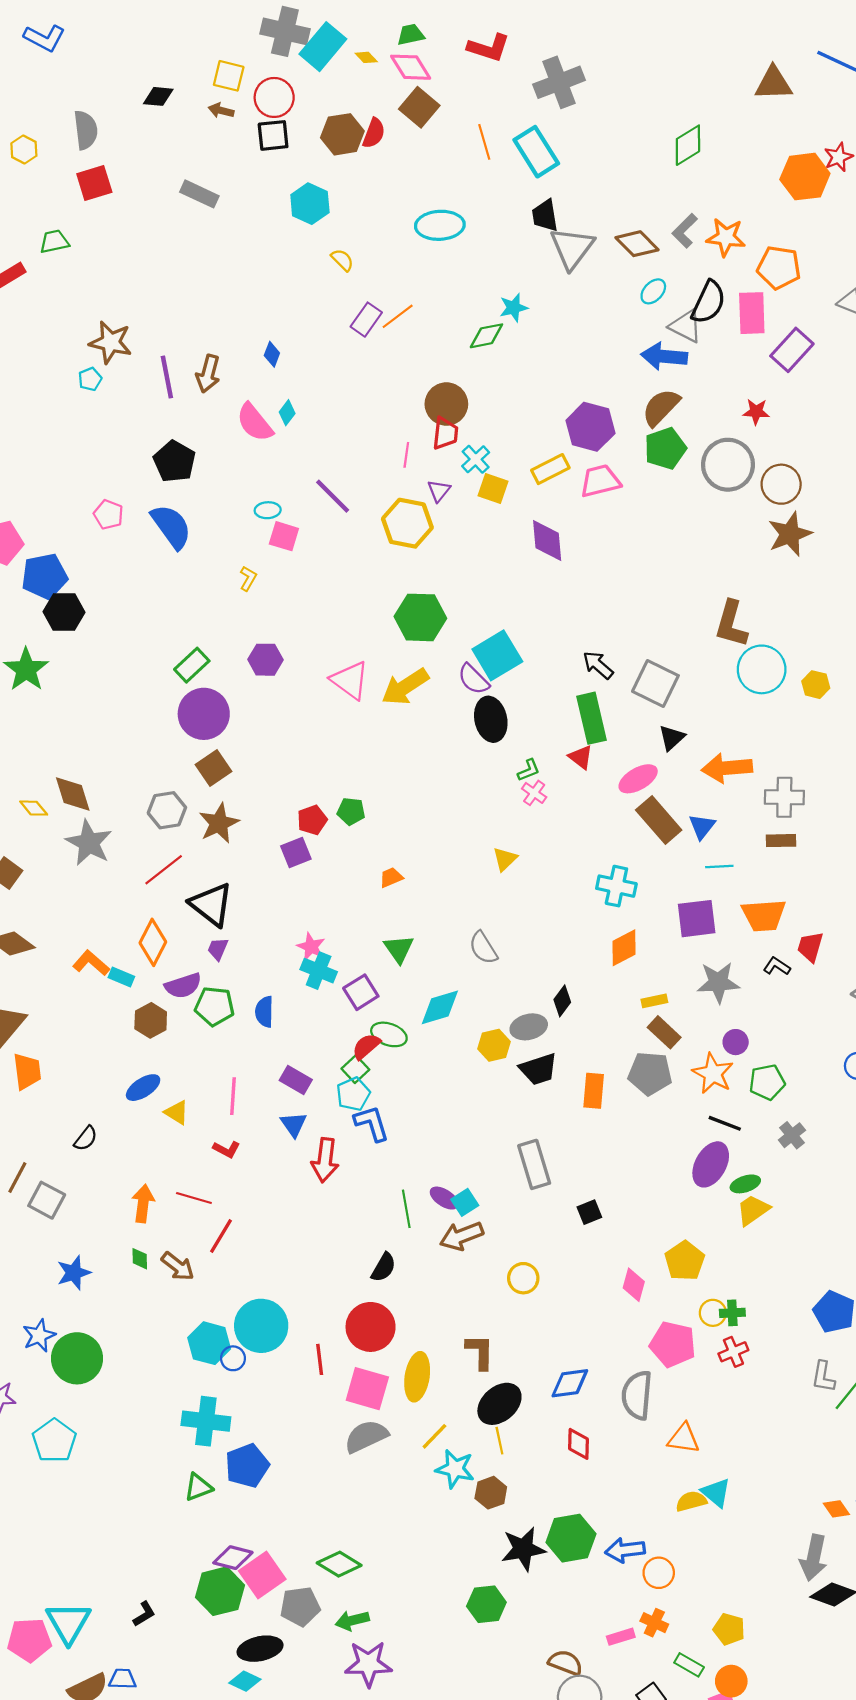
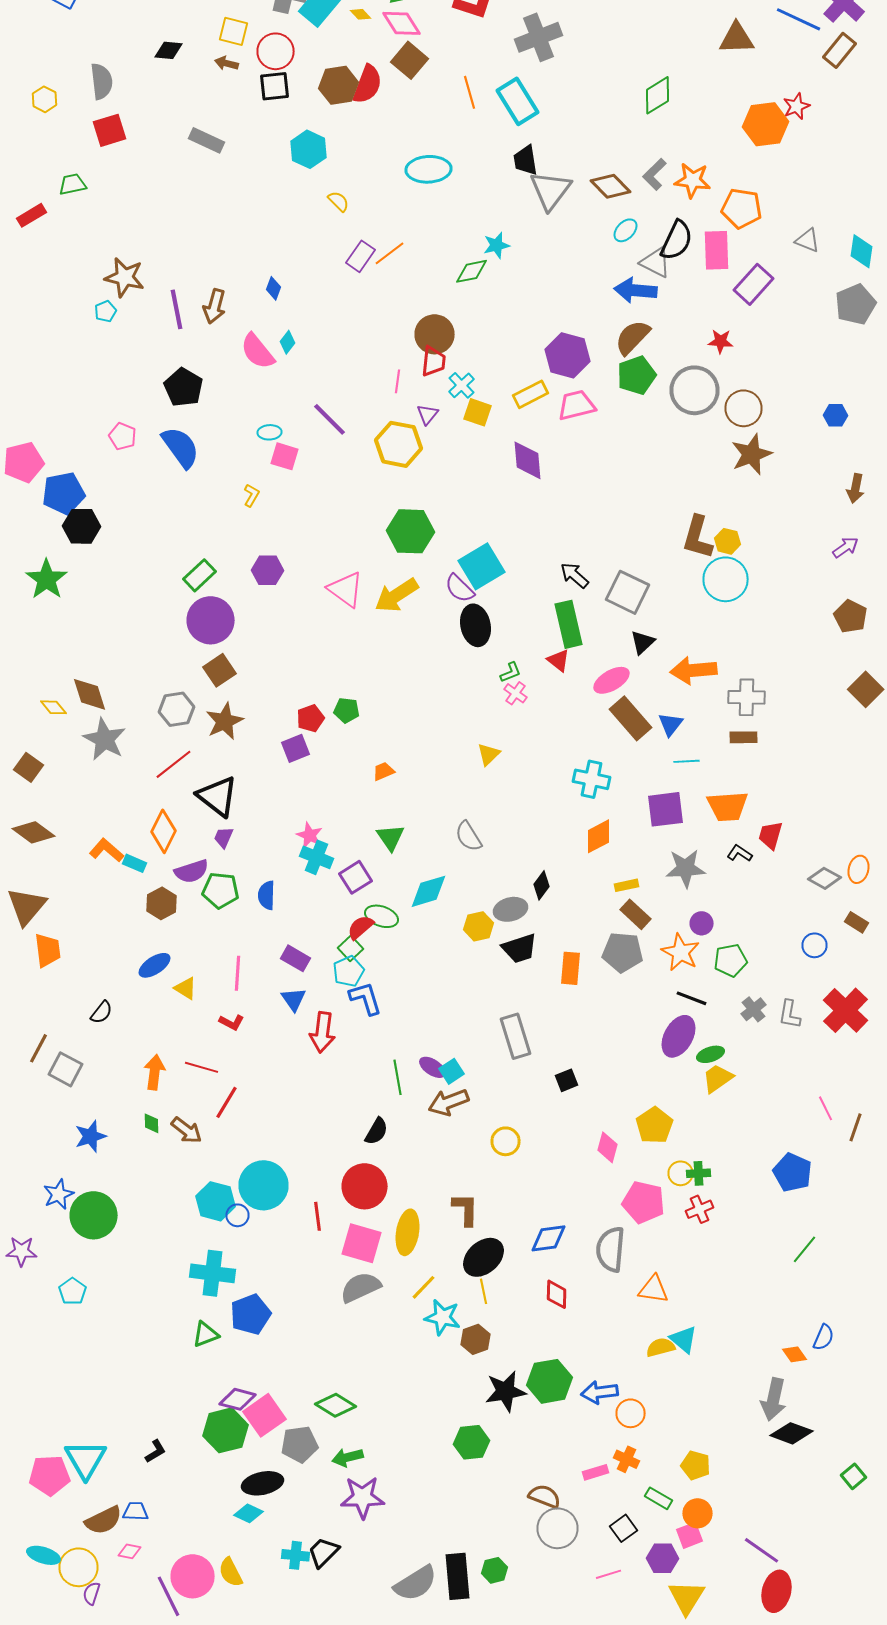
red semicircle: (374, 133) -> (368, 84), size x1.4
yellow hexagon: (816, 685) -> (728, 541), moved
gray L-shape: (823, 1377) -> (790, 1014), moved
cyan pentagon: (54, 1441) -> (72, 1291), size x0.7

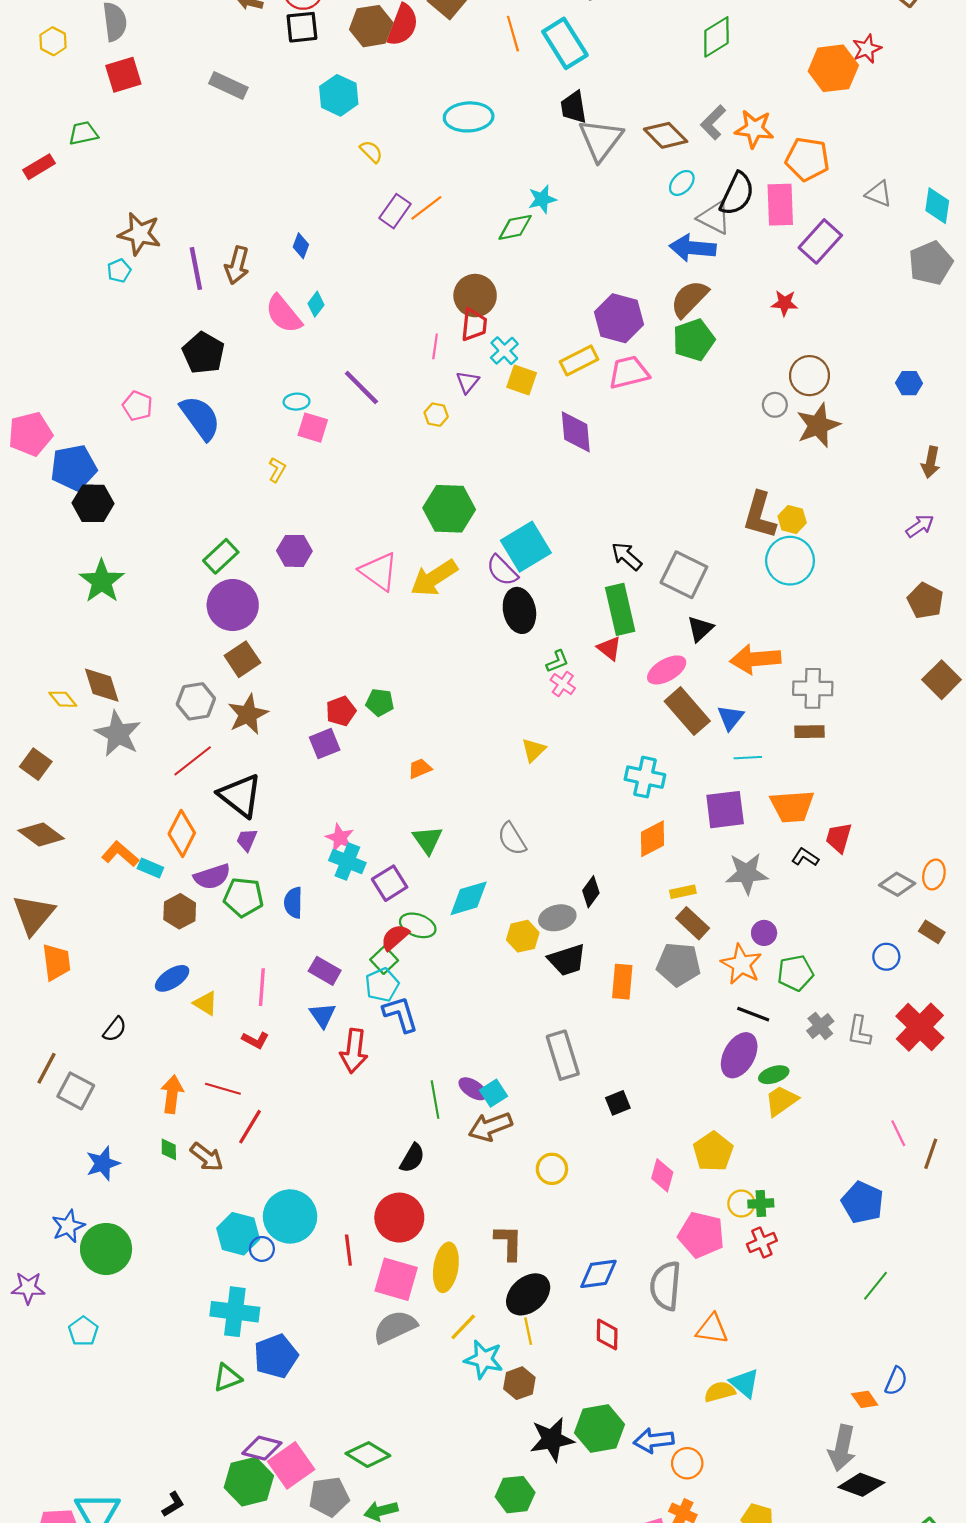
gray circle: (694, 390) -> (775, 405), moved, size x0.5
yellow hexagon: (398, 444) -> (436, 415), size x0.5
green star: (46, 579) -> (102, 581), moved

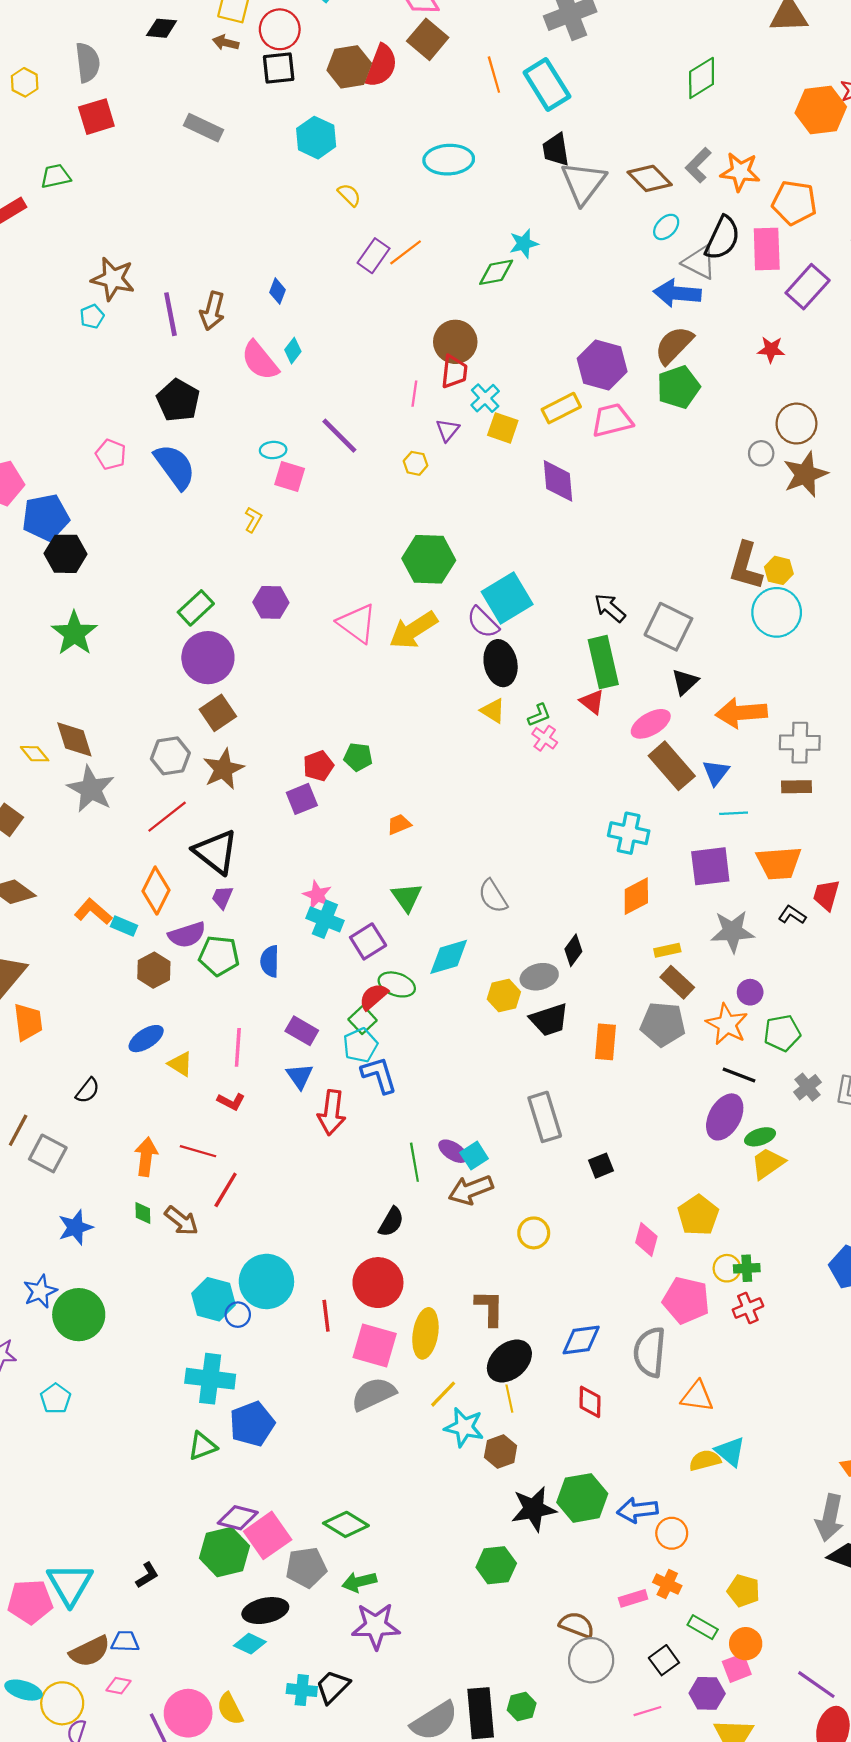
yellow triangle: (534, 750) -> (493, 711), moved, turned -44

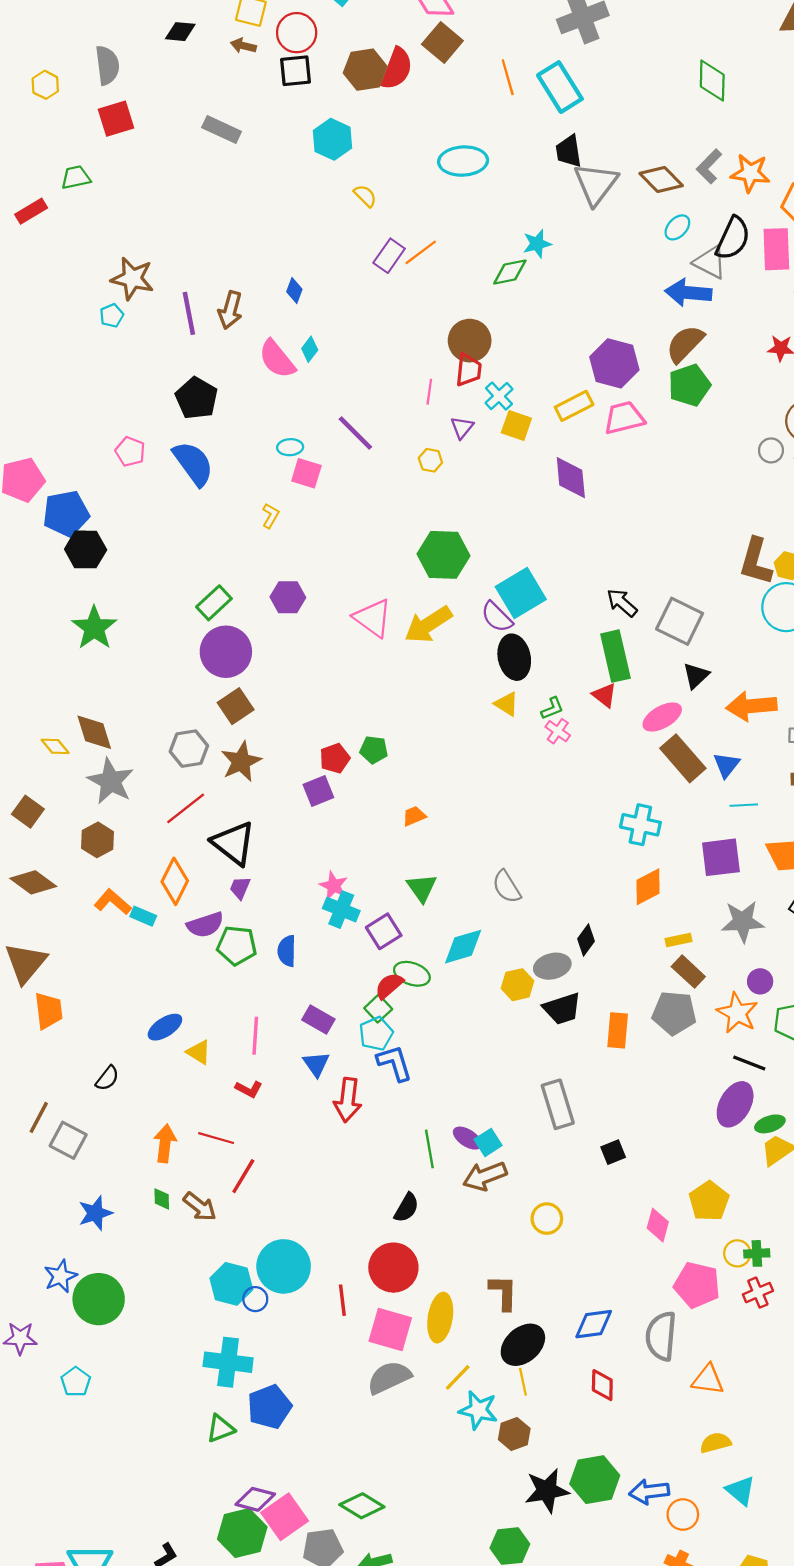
green diamond: (702, 78) -> (712, 81), turned -57
brown hexagon: (154, 970) -> (98, 840), moved
cyan triangle: (730, 1452) -> (741, 1491), moved

